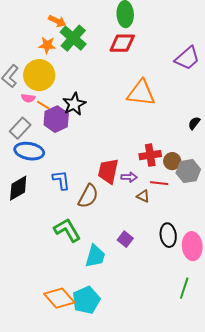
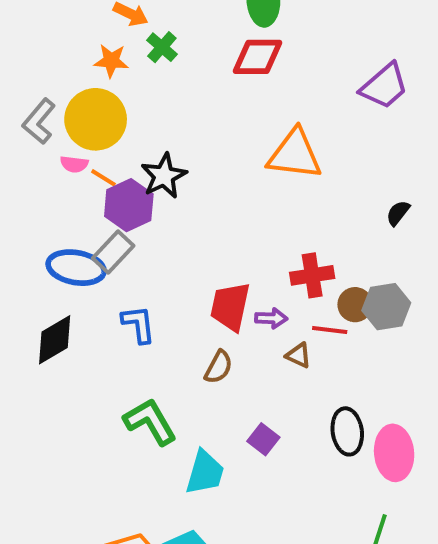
green cross: (73, 38) -> (162, 47), size x0.6
gray rectangle: (20, 128) -> (113, 252), moved
brown circle: (172, 161) -> (355, 305), moved
brown semicircle: (88, 196) -> (218, 367), moved, size x0.7

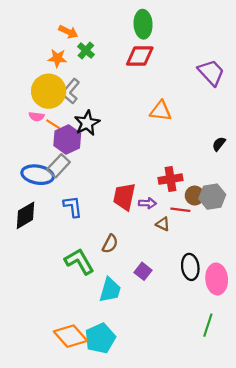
purple trapezoid: (384, 86) -> (211, 72), turned -92
gray L-shape: (39, 121) -> (71, 91), moved
orange triangle: (295, 154) -> (161, 111), size x0.7
brown semicircle: (218, 367) -> (110, 244), moved

